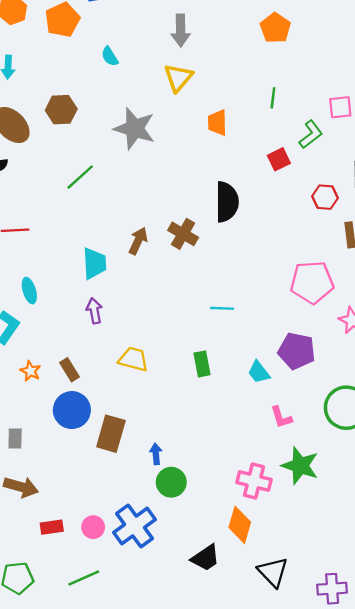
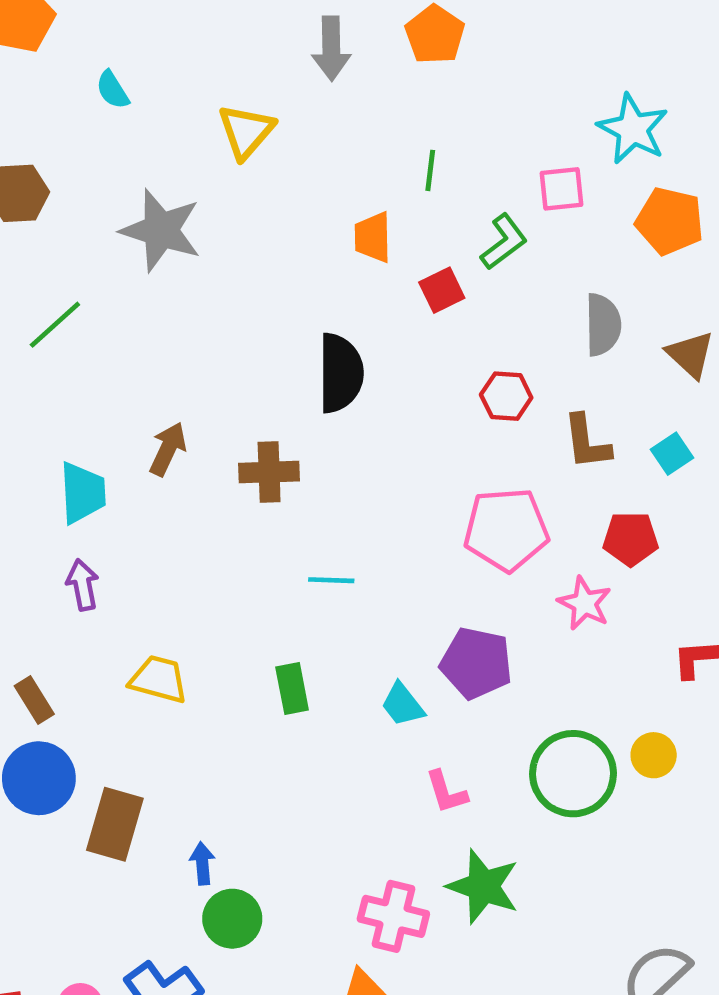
gray arrow: (181, 30) -> (331, 48), moved
orange trapezoid: (217, 123) -> (373, 237), moved
red hexagon: (325, 197) -> (506, 396), moved
brown cross: (183, 234) -> (269, 472), moved, turned -32

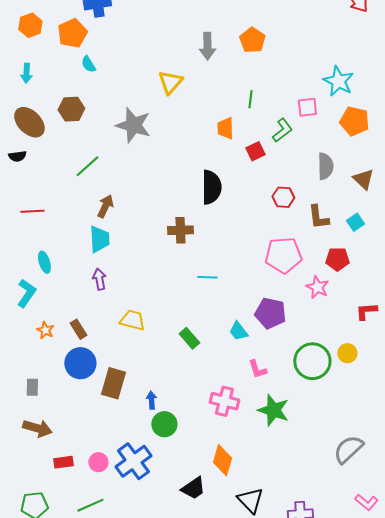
cyan semicircle: (113, 90) -> (88, 64), moved
brown arrow: (168, 449) -> (105, 206), moved
green rectangle: (292, 688) -> (189, 338), moved, turned -30
pink cross: (393, 916) -> (224, 401), moved

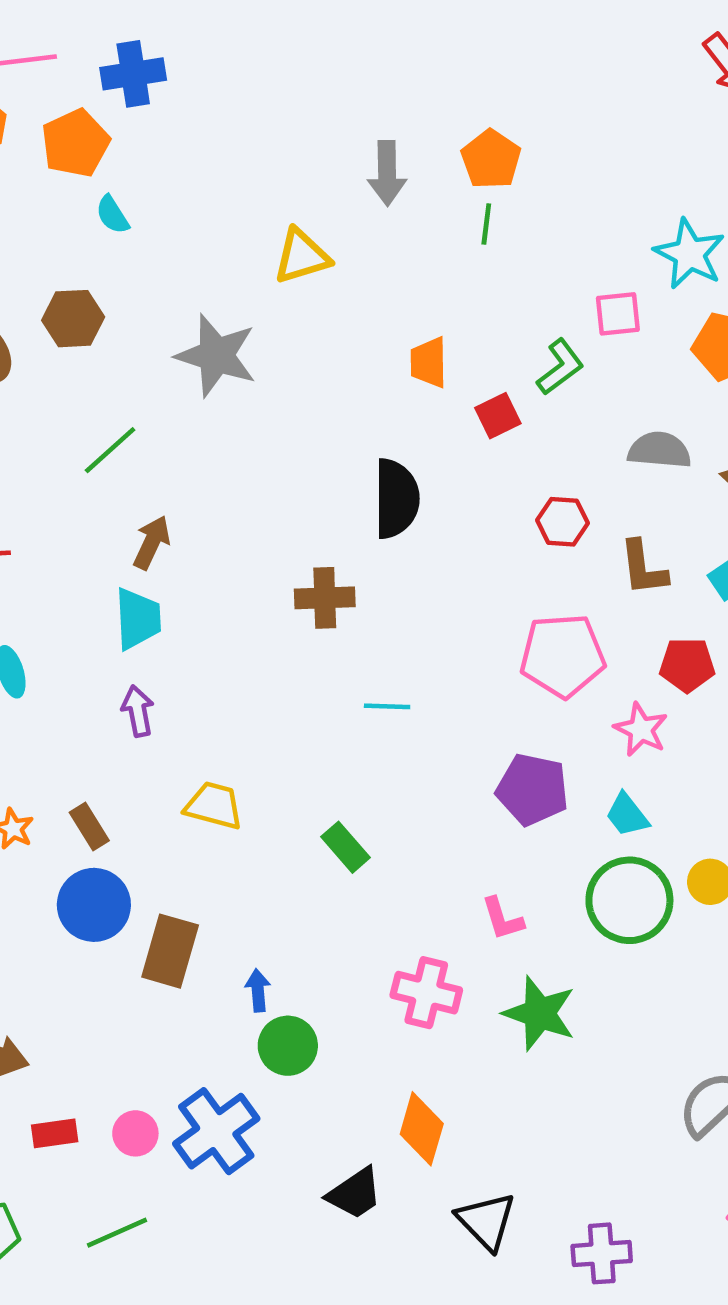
yellow triangle: (170, 82) -> (302, 256), turned 32
green line: (250, 99) -> (486, 224), moved
gray semicircle: (325, 166) -> (659, 450), turned -84
cyan trapezoid: (238, 331) -> (627, 815), moved

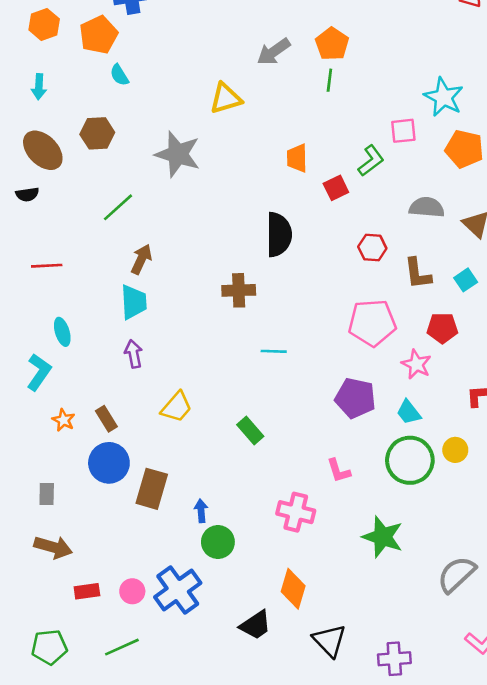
gray arrow: (387, 173) -> (274, 52), turned 56
yellow trapezoid: (214, 806) -> (176, 407), turned 116
green star: (539, 1013) -> (383, 537), moved

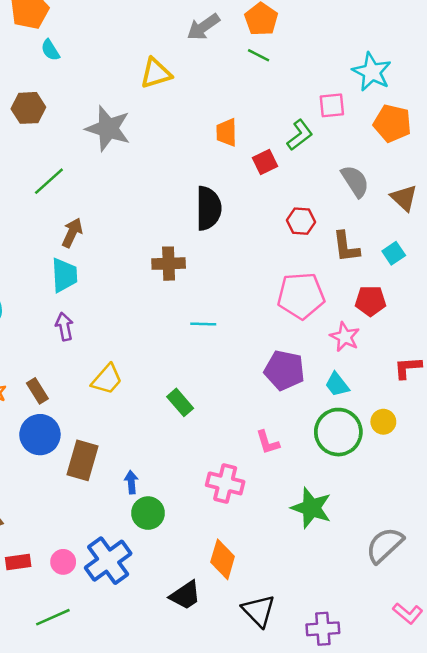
green line: (329, 80) -> (259, 55), turned -70
gray semicircle: (427, 207) -> (355, 181), turned 52

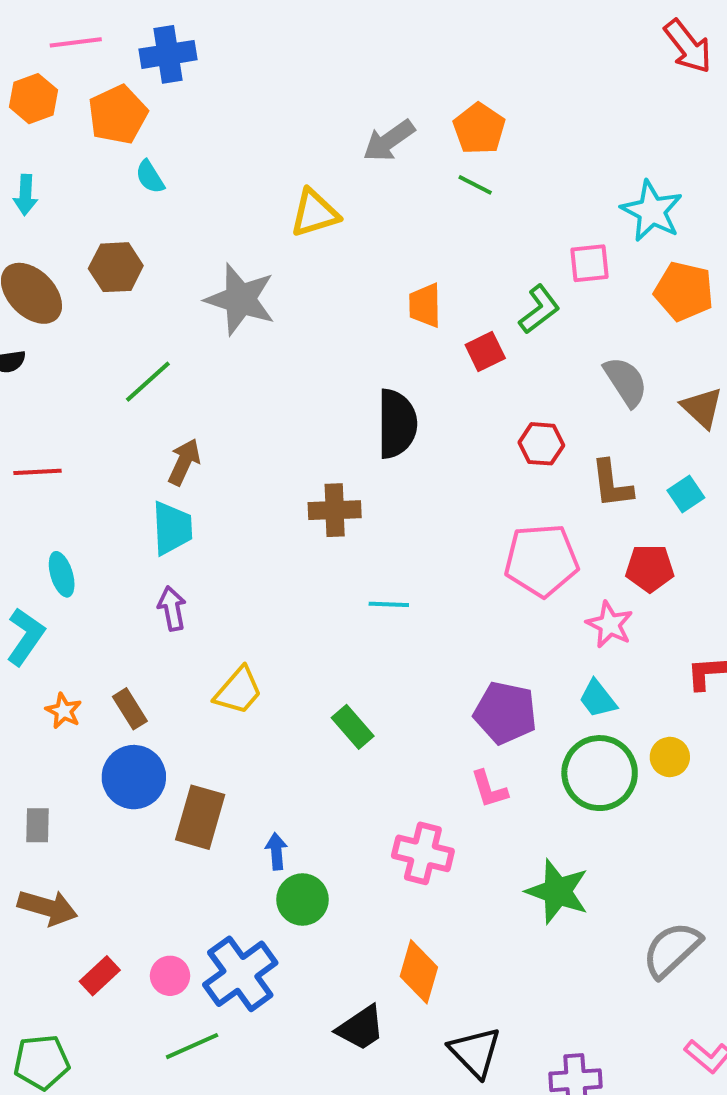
purple pentagon: (284, 370) -> (505, 713), moved
red rectangle: (18, 562) -> (100, 976), turned -35
green line: (53, 617) -> (192, 1046), moved

